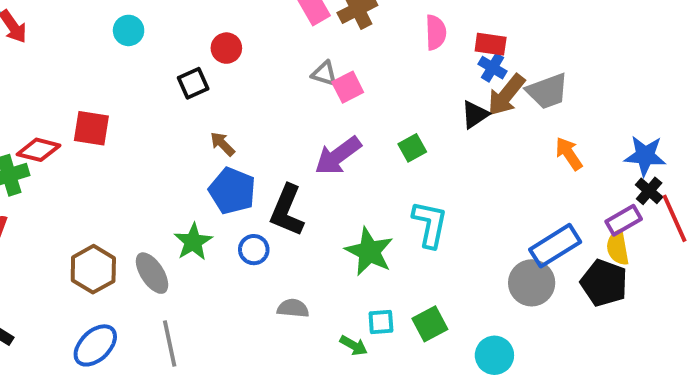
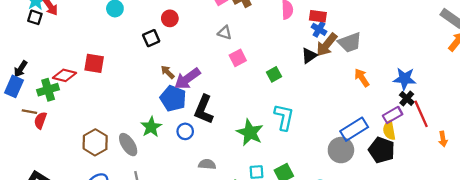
pink square: (348, 87) -> (238, 58), moved
purple arrow: (338, 156) -> (187, 79), moved

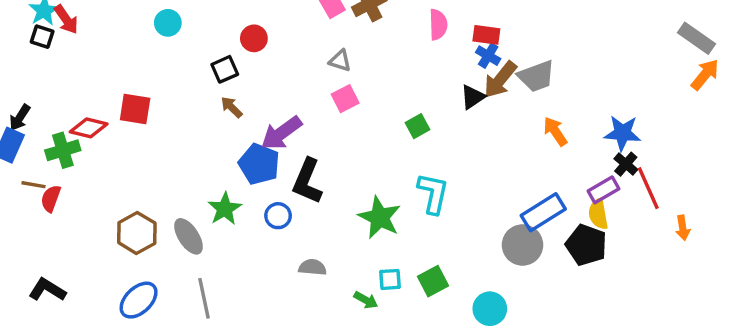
pink square: (238, 58) -> (345, 99), moved
brown arrow: (168, 72) -> (232, 107), moved

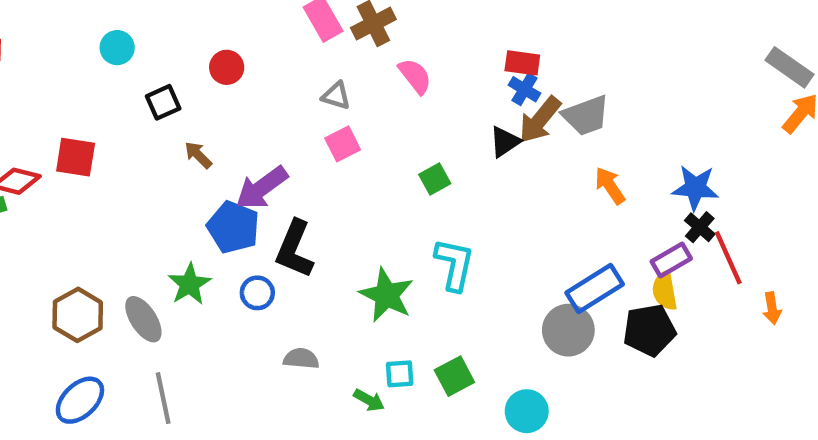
pink semicircle: (438, 25) -> (415, 76), moved, turned -36
black square: (225, 69) -> (163, 102), moved
black pentagon: (586, 245) -> (649, 330), turned -30

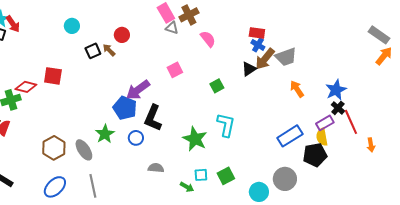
gray triangle: (336, 96) -> (172, 28), moved
brown arrow: (198, 155) -> (109, 50), moved
blue star: (695, 188) -> (336, 90), turned -30
gray circle: (568, 330) -> (285, 179), moved

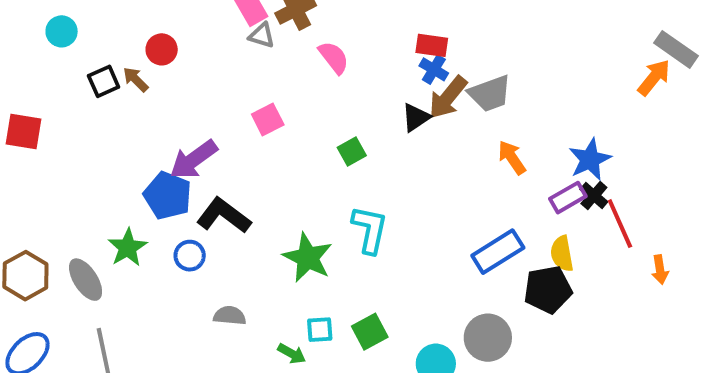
orange arrow: (384, 56) -> (654, 77), moved
black L-shape: (153, 118) -> (224, 216), turned 104
purple rectangle: (325, 123) -> (568, 198), moved

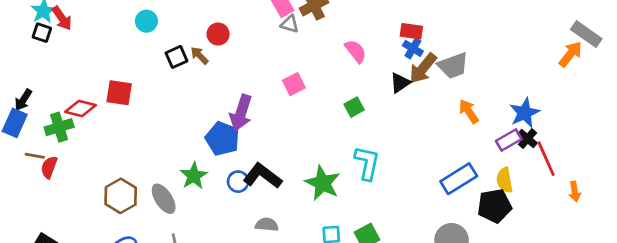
pink semicircle: (334, 57) -> (356, 51), moved
purple arrow: (194, 159) -> (241, 113), turned -36
black L-shape: (224, 216) -> (262, 176), moved

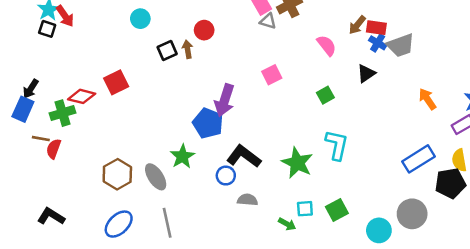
brown arrow: (199, 56) -> (188, 49), turned 36
gray trapezoid: (453, 66) -> (401, 45), moved
brown arrow: (423, 68) -> (357, 25), moved, size x0.7
red square: (119, 93) -> (116, 82), turned -35
blue circle: (238, 182) -> (226, 176), moved

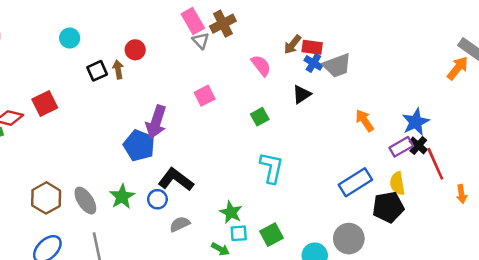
gray triangle: (268, 21) -> (201, 41), turned 30
green star: (182, 156) -> (122, 197), moved
green star: (297, 163) -> (231, 212), moved, size x0.7
gray semicircle: (248, 200) -> (180, 224), turned -30

